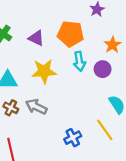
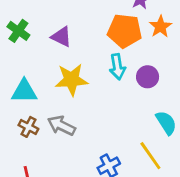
orange pentagon: (71, 34) -> (125, 31), moved
orange star: (112, 45) -> (160, 27), moved

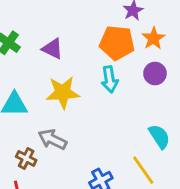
purple circle: (148, 77) -> (155, 74), moved
brown cross: (28, 127) -> (26, 158), moved

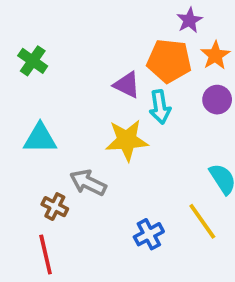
purple triangle: (53, 49) -> (127, 85), moved
yellow star: (63, 93) -> (127, 140), moved

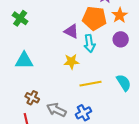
yellow star: (127, 140) -> (71, 62), size x0.7
gray arrow: (88, 183) -> (56, 110), moved
yellow line: (202, 221) -> (90, 84), moved, turned -65

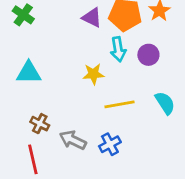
purple triangle: (71, 31) -> (92, 18), moved
purple circle: (121, 39) -> (148, 55), moved

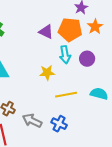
cyan semicircle: (165, 103) -> (99, 94), turned -42
blue cross: (110, 144) -> (59, 124), turned -35

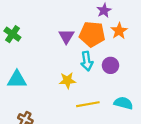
purple triangle: (46, 32) -> (66, 36), turned 35

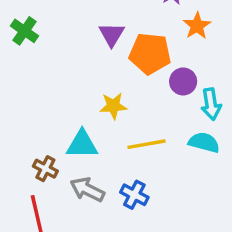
orange pentagon: (92, 34) -> (150, 54), moved
cyan arrow: (87, 61) -> (211, 104), moved
cyan triangle: (17, 79) -> (82, 144), moved

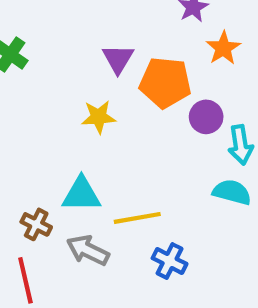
yellow star: (113, 106) -> (99, 117), moved
yellow line: (147, 144) -> (137, 218), moved
blue cross: (134, 195) -> (170, 261), moved

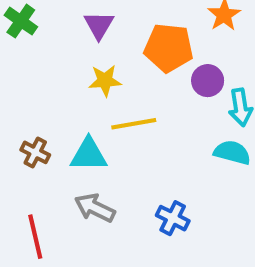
purple triangle: (118, 59) -> (99, 25), moved
yellow line: (137, 218) -> (134, 124), moved
brown cross: (36, 224) -> (35, 152), moved

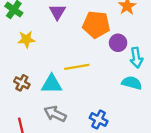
yellow star: (105, 81) -> (26, 39), moved

